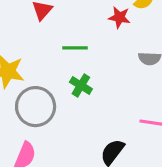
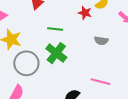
green cross: (81, 85) -> (56, 53), size x1.5

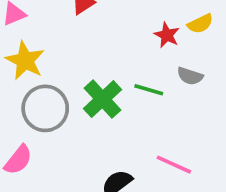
green line: (55, 29) -> (149, 90), moved
gray semicircle: (101, 41) -> (190, 76), moved

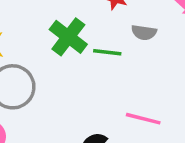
green cross: (103, 99) -> (68, 37), moved

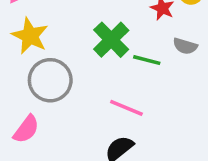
pink line: (143, 119) -> (126, 108), moved

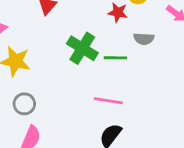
gray circle: (50, 80) -> (24, 104), moved, size x0.6

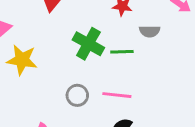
gray circle: (24, 104) -> (77, 95), moved

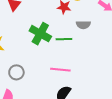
gray circle: (77, 95) -> (16, 72), moved

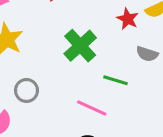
green line: (64, 39) -> (116, 80), moved

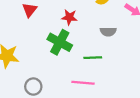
red star: (128, 19) -> (69, 17), moved

